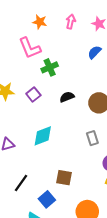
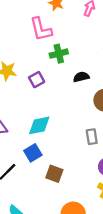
black semicircle: (67, 97) -> (81, 77), moved
blue square: (47, 199) -> (33, 153), moved

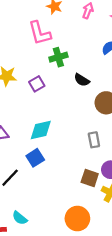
black semicircle: (81, 77) -> (82, 80), turned -133
brown square: (54, 174) -> (90, 178), moved

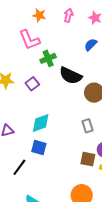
black semicircle: (82, 80) -> (71, 76), size x1.6
blue square: (35, 158) -> (39, 147), turned -35

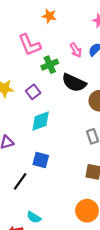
orange star: (39, 15) -> (49, 16), moved
pink arrow: (68, 15) -> (76, 50), moved, turned 136
cyan diamond: (41, 123) -> (41, 121), moved

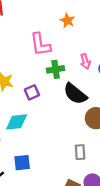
cyan diamond: (41, 121) -> (17, 122), moved
blue square: (41, 160) -> (22, 163), turned -35

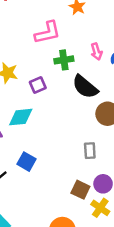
pink L-shape: (40, 44) -> (48, 33), turned -95
blue square: (22, 163) -> (26, 162), turned 35

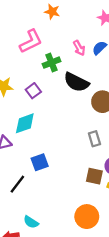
blue square: (26, 162) -> (40, 162), turned -36

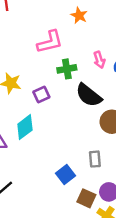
cyan diamond: (25, 123) -> (25, 127), turned -30
blue square: (40, 162) -> (66, 175), moved, turned -30

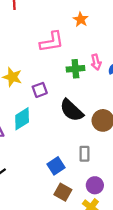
green cross: (67, 69) -> (75, 69), moved
black semicircle: (89, 95) -> (72, 110), moved
brown square: (86, 198) -> (63, 192), moved

